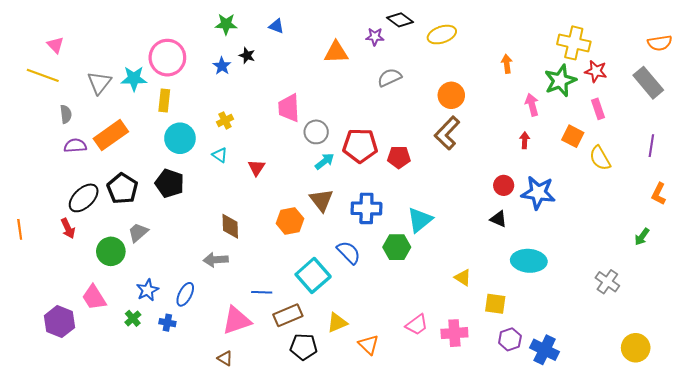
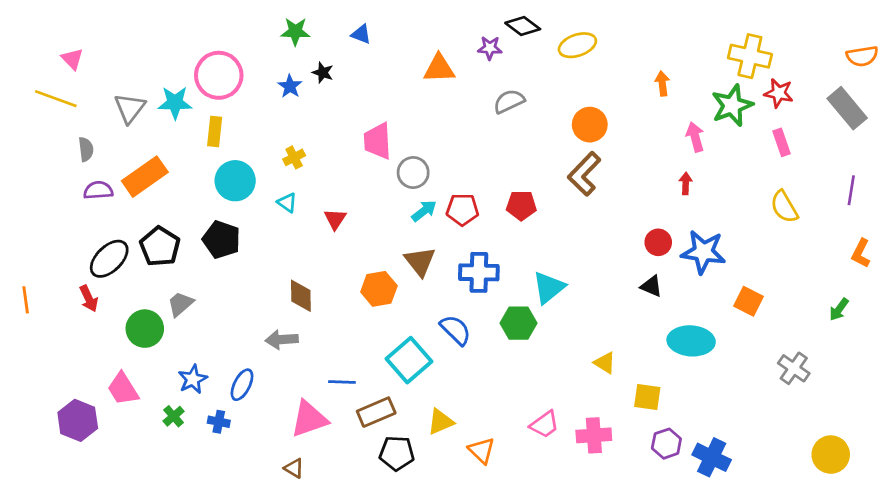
orange square: (573, 136) -> (749, 301), moved
red pentagon: (360, 146) -> (462, 209), moved, size x0.7

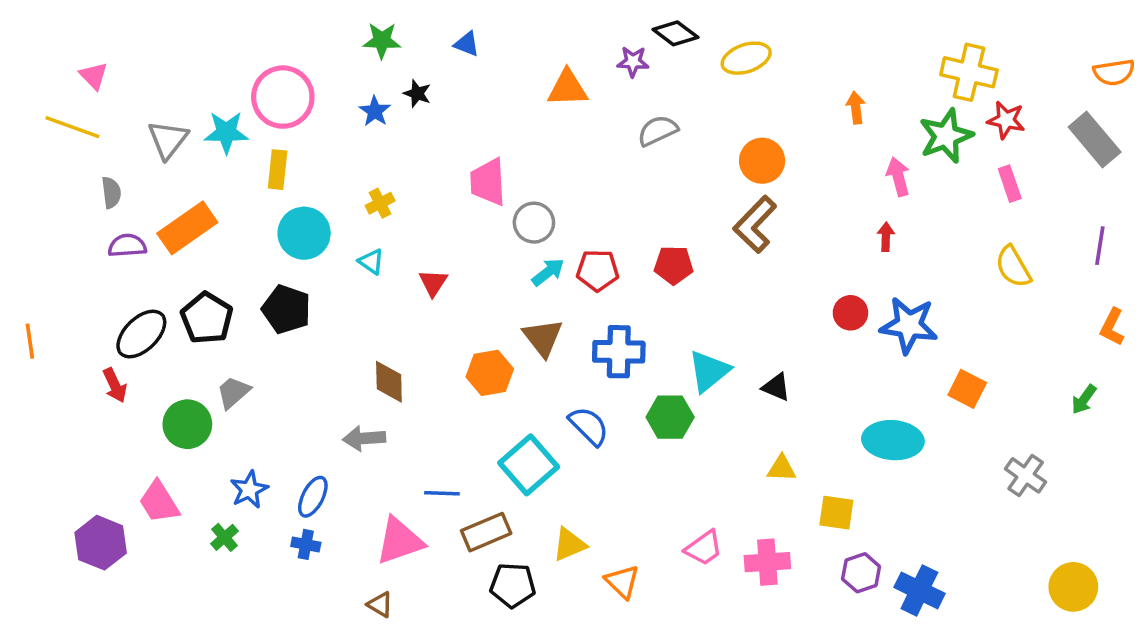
black triangle: (651, 286) -> (776, 387), moved
orange line: (26, 300) -> (30, 341), moved
yellow triangle: (605, 363) -> (782, 468), turned -30
blue cross: (219, 422) -> (306, 544), moved

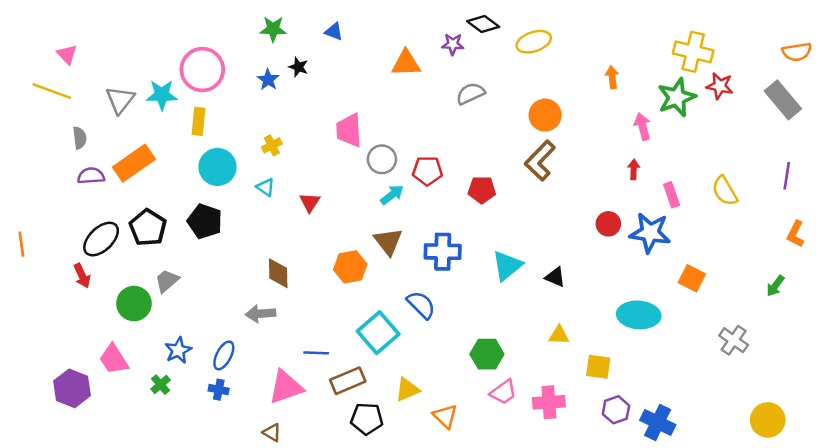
pink rectangle: (1010, 184) -> (672, 195), moved
red pentagon: (598, 270) -> (427, 171), moved
green hexagon: (670, 417) -> (487, 354), moved

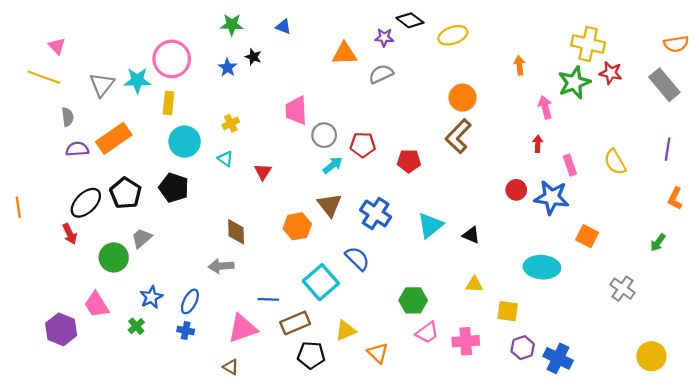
gray semicircle: (470, 94) -> (381, 74), moved
blue cross: (443, 252) -> (376, 213), turned 32

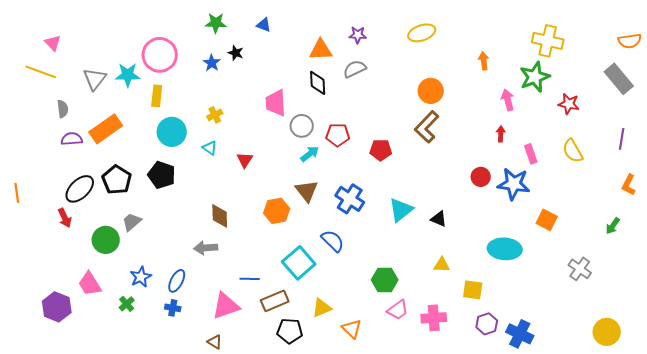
black diamond: (410, 20) -> (318, 83), moved, turned 50
red star: (611, 73) -> (569, 104), moved

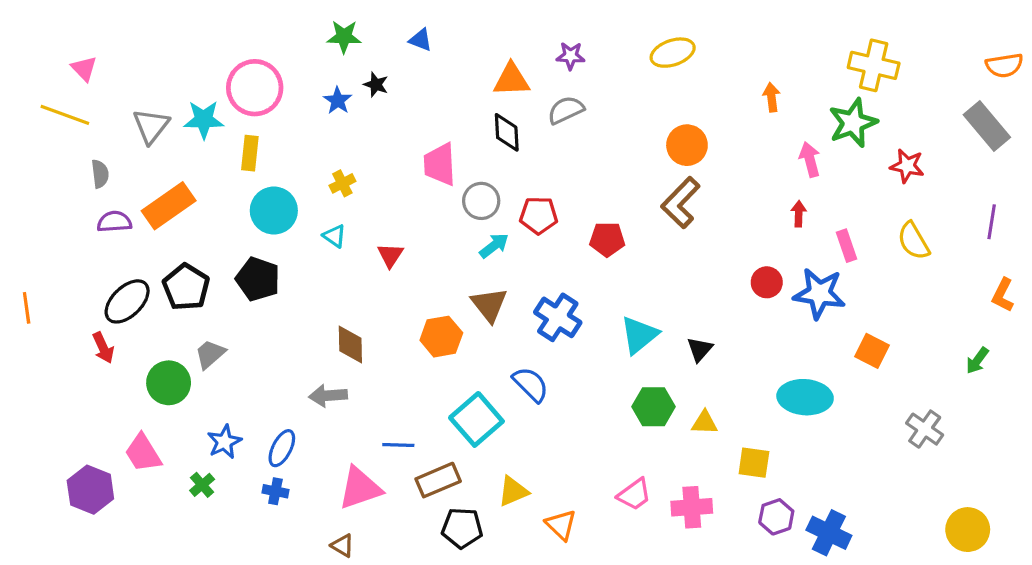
black triangle: (439, 219) -> (700, 349), turned 48
green hexagon: (385, 280) -> (653, 407), moved

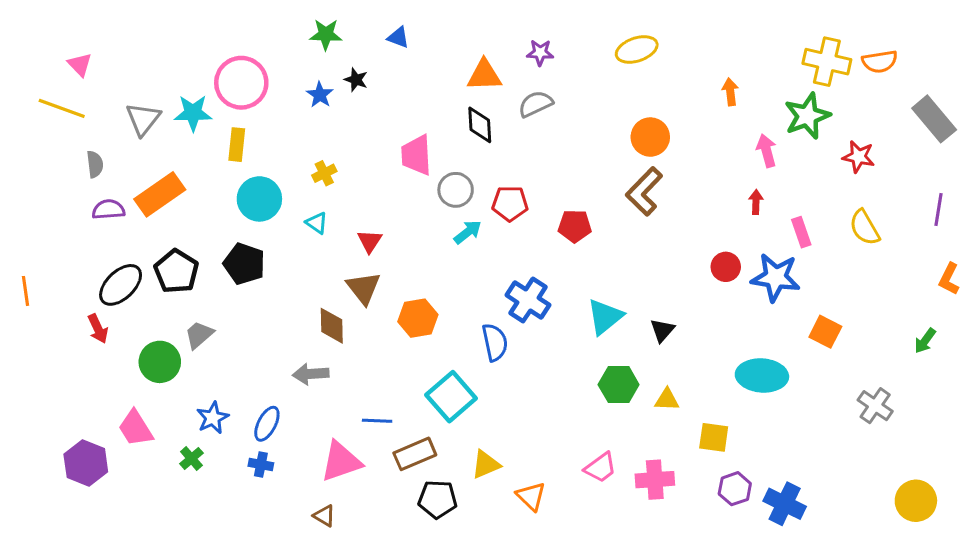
orange semicircle: (1004, 65) -> (880, 62), moved
brown triangle: (489, 305) -> (364, 288), moved
blue semicircle: (531, 384) -> (495, 342), moved, turned 33

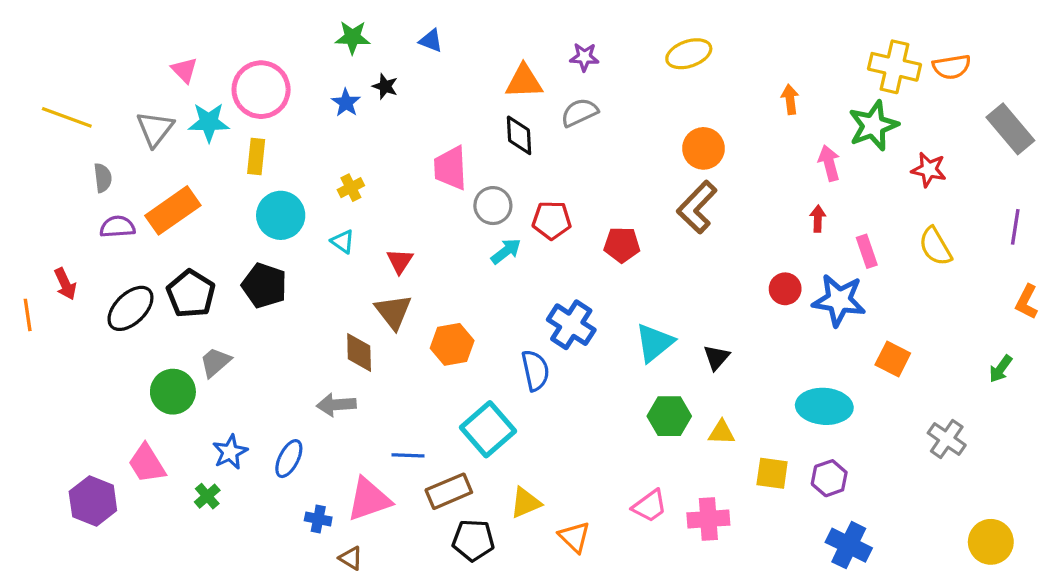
pink triangle: (80, 65) -> (184, 70), moved
red arrow: (98, 329) -> (65, 284), moved
blue cross: (261, 465) -> (318, 519), moved
purple hexagon: (735, 489) -> (829, 478), moved

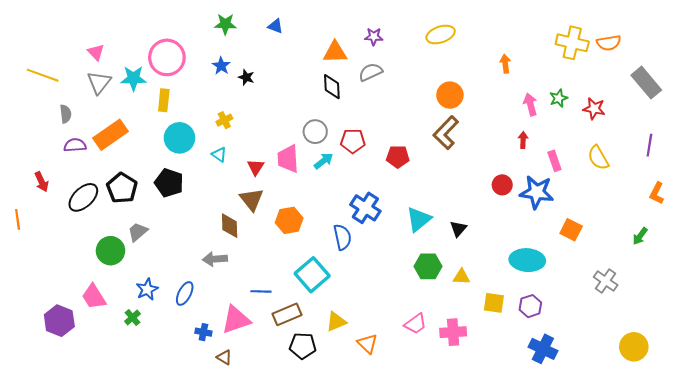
pink triangle: (184, 70) -> (96, 52), moved
black star: (385, 86) -> (246, 77), moved
green star: (873, 126) -> (559, 98), moved, size x0.6
pink trapezoid: (450, 168) -> (288, 159), moved
orange line: (28, 315) -> (18, 219), moved

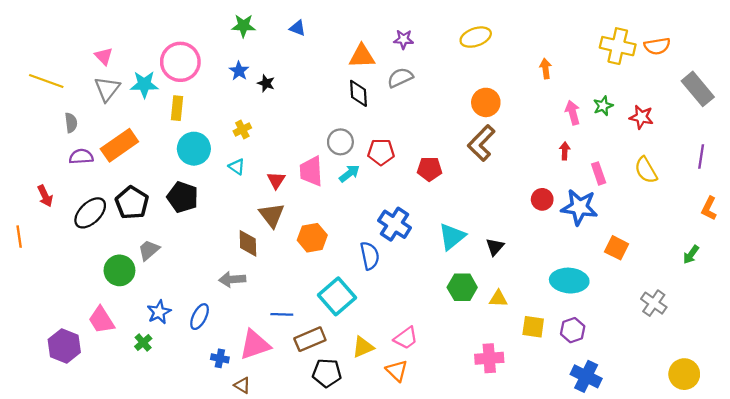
pink trapezoid: (415, 324) -> (406, 338), moved

